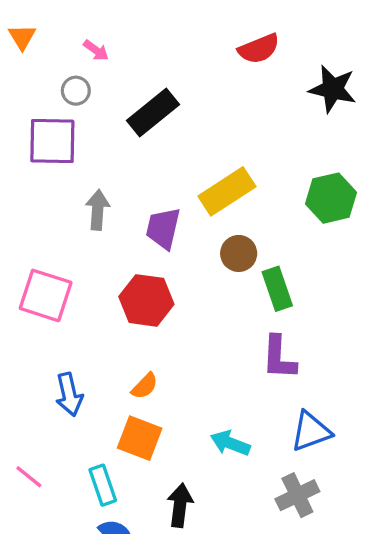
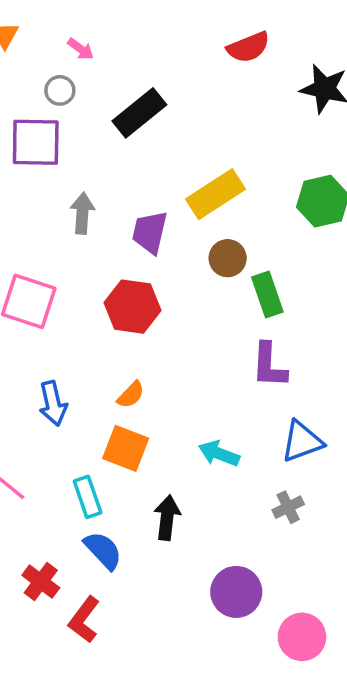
gray cross: (297, 495) -> (288, 507), size x0.7

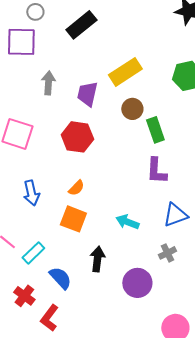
cyan rectangle: (88, 497) -> (33, 253), moved, turned 65
purple circle: (236, 592) -> (137, 283), moved

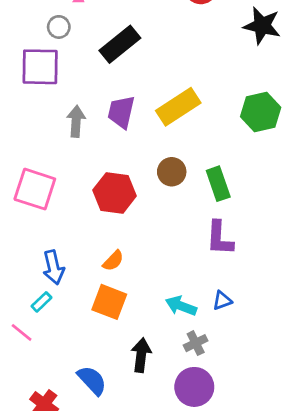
purple trapezoid: (87, 94) -> (121, 112), moved
brown circle: (132, 109) -> (172, 172), moved
blue triangle: (175, 215) -> (222, 301), moved, size x0.6
cyan rectangle: (33, 253) -> (42, 302), moved, size x0.7
gray cross: (167, 253) -> (196, 343), moved

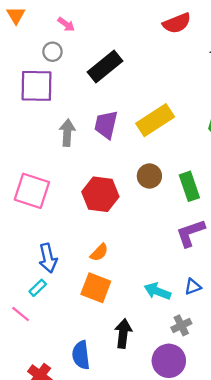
purple L-shape: (219, 238) -> (190, 233), turned 68
gray cross: (196, 343) -> (181, 325), moved
blue semicircle: (92, 380) -> (81, 355), turned -144

